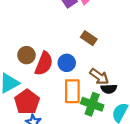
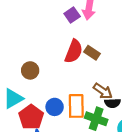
blue circle: (67, 63) -> (55, 107), moved
red semicircle: (44, 64) -> (74, 51), moved

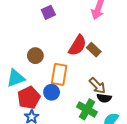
purple square: (72, 15) -> (48, 12), moved
orange rectangle: (76, 106) -> (59, 74), moved

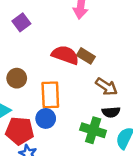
red semicircle: (78, 45) -> (65, 55), turned -90
brown arrow: (97, 86) -> (106, 87), moved
red pentagon: (29, 98) -> (20, 131), turned -30

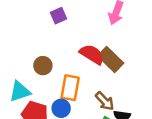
brown rectangle: (86, 56) -> (111, 59), size x1.5
brown arrow: (106, 87) -> (105, 101), moved

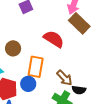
brown rectangle: (111, 59) -> (79, 23), moved

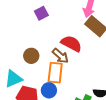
brown arrow: (64, 78) -> (60, 56), moved

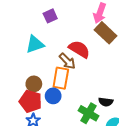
brown circle: (31, 56) -> (34, 84), moved
cyan triangle: (13, 79) -> (35, 44), moved

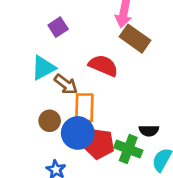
brown arrow: (67, 61) -> (66, 84), moved
blue circle: (53, 96) -> (78, 133), size x1.5
red pentagon: (30, 101) -> (99, 144), moved

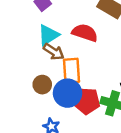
cyan triangle: (43, 68) -> (48, 35), moved

